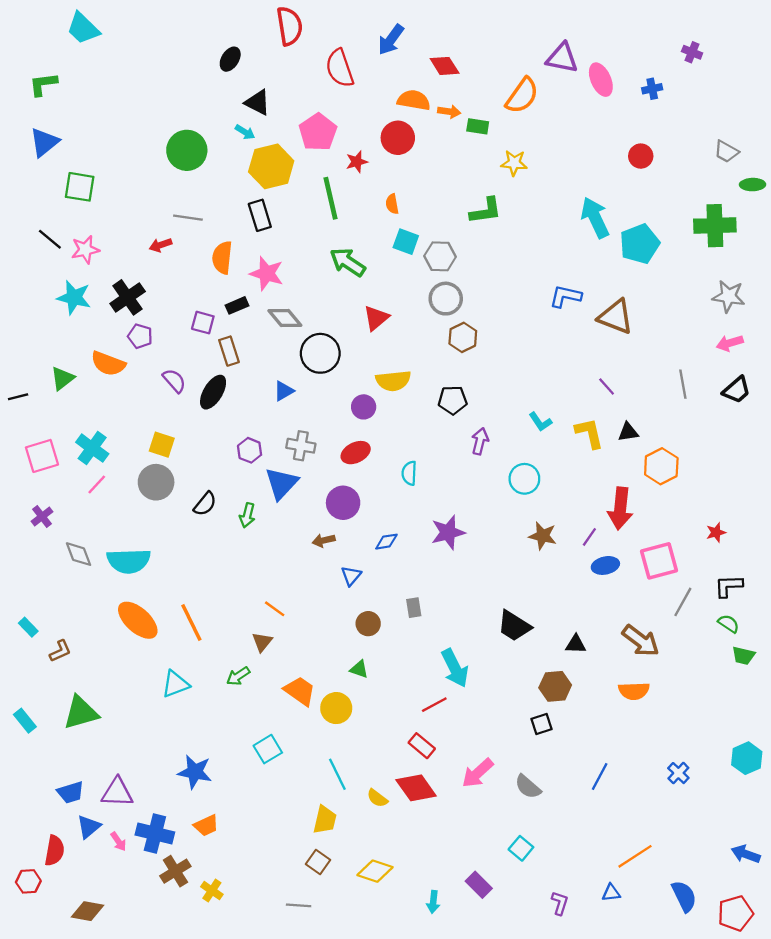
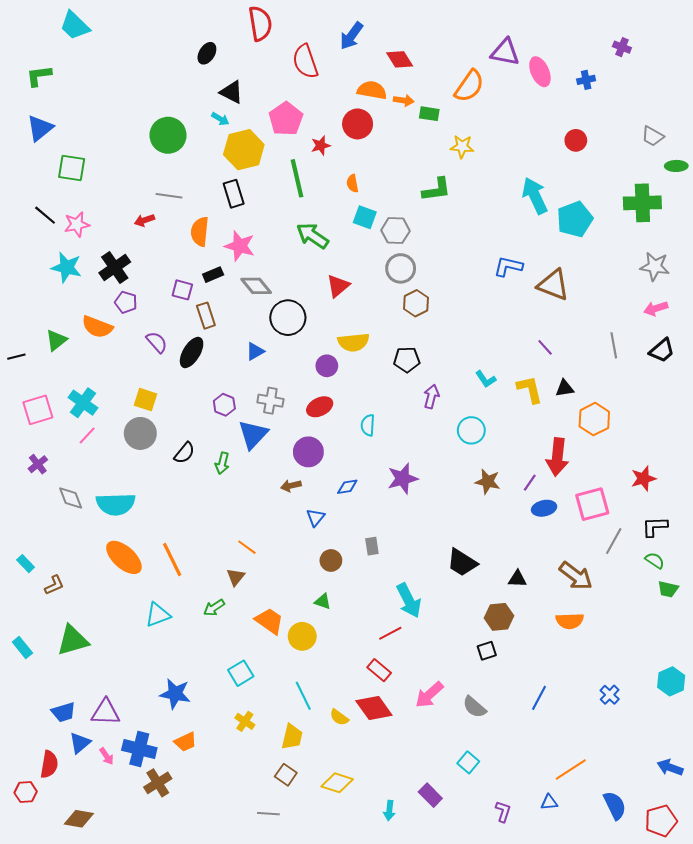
red star: (716, 532) -> (643, 479), size x1.4
yellow cross: (212, 891) -> (245, 721), moved

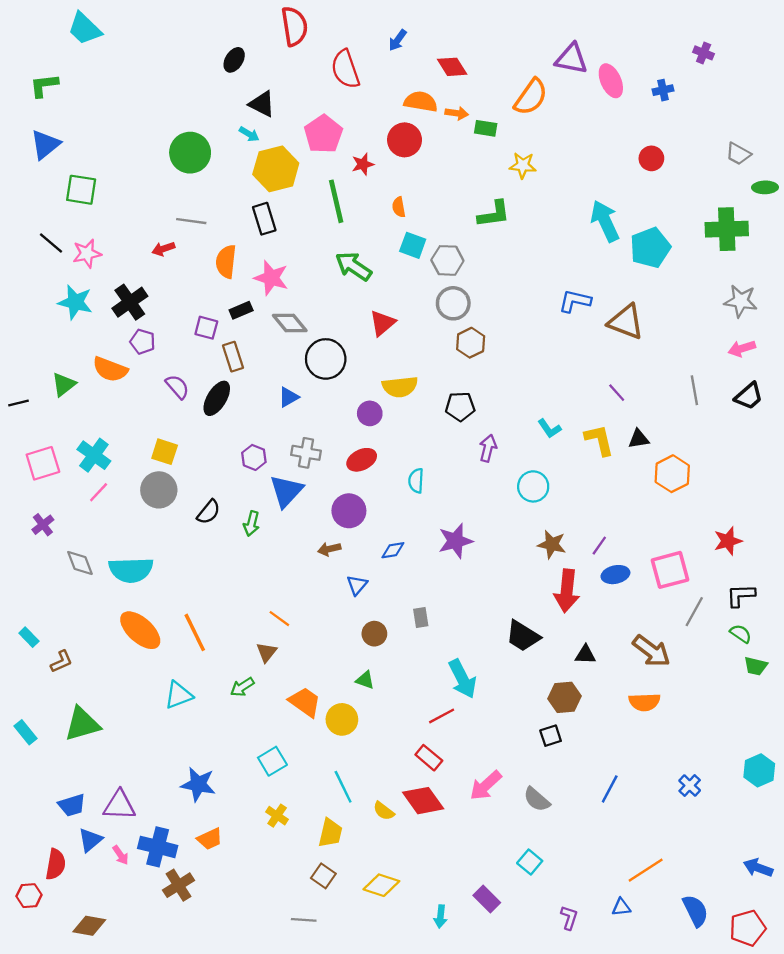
blue arrow: (351, 36) -> (398, 40), size x0.7
red arrow: (557, 457) -> (567, 591), moved

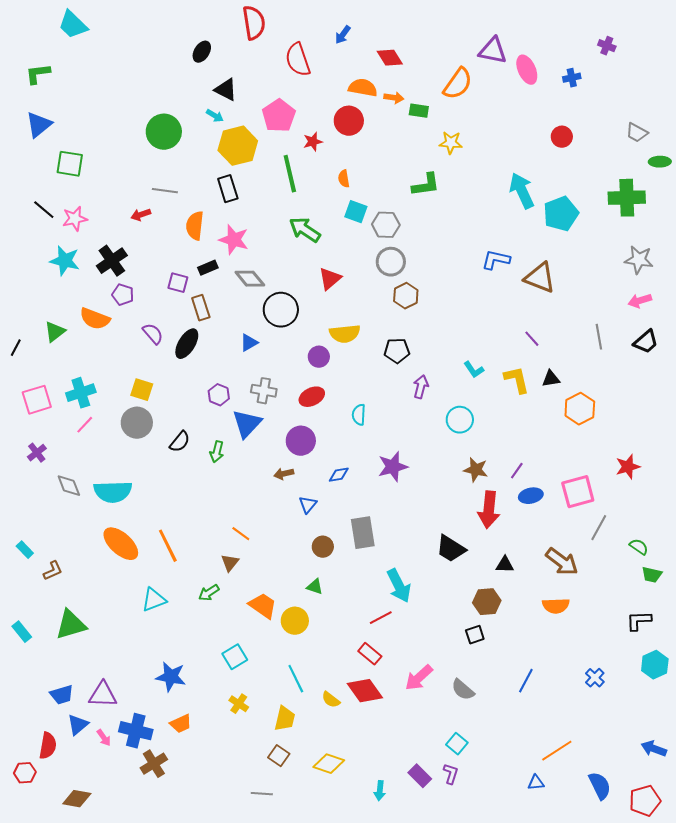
black line: (19, 403) -> (16, 348), turned -48
cyan cross: (94, 455) -> (81, 393), turned 36
black L-shape: (741, 595) -> (639, 621), moved
gray rectangle: (421, 617) -> (363, 533), size x1.8
purple L-shape: (569, 918) -> (451, 774), moved

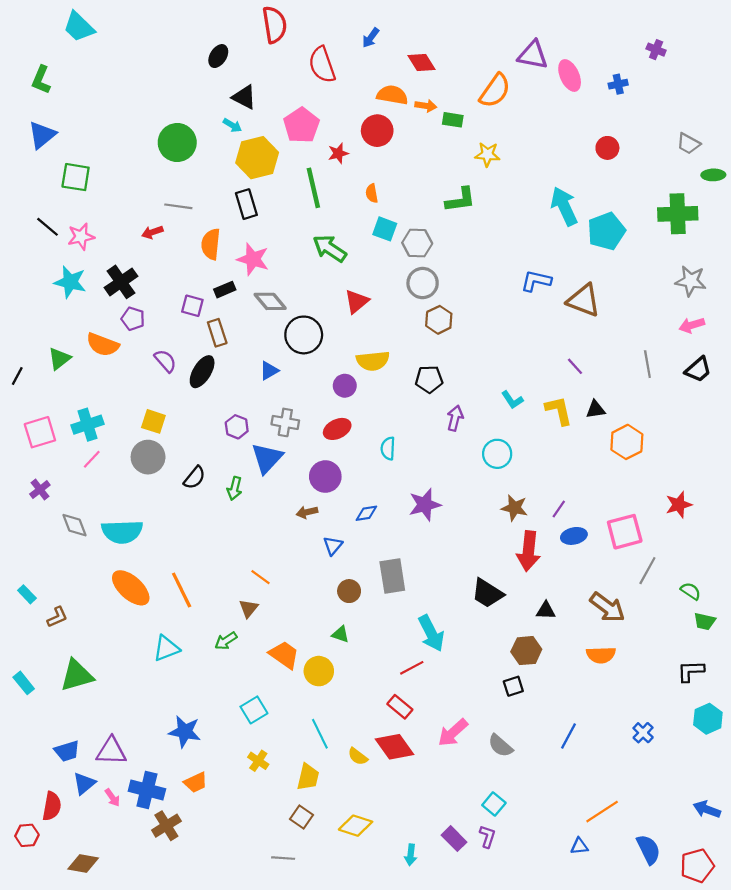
green L-shape: (38, 74) -> (41, 80), turned -60

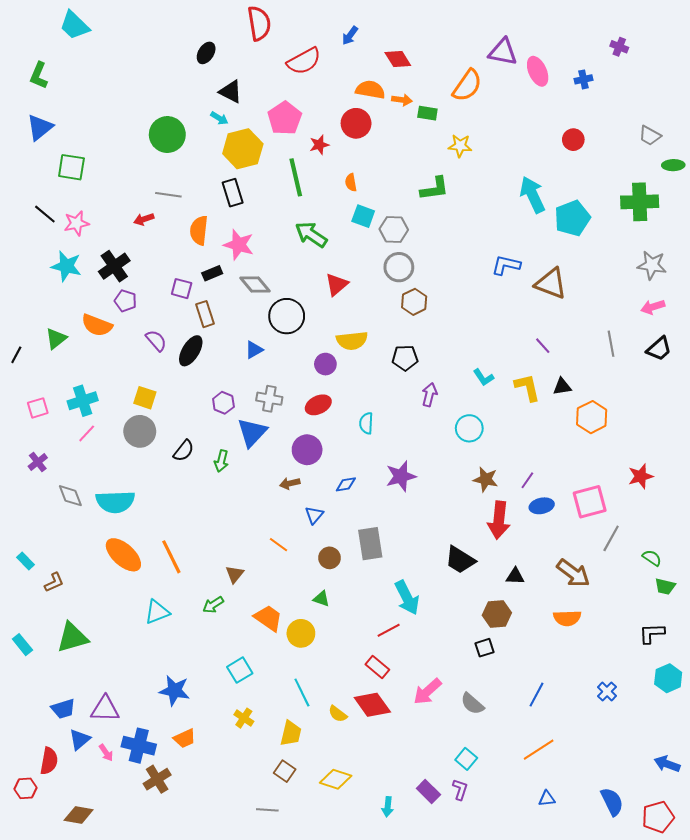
red semicircle: (322, 65) -> (304, 61), turned -100
pink square: (40, 432) -> (38, 408), size x0.7
orange line: (260, 577) -> (278, 545), moved
orange line: (602, 812) -> (539, 750), moved

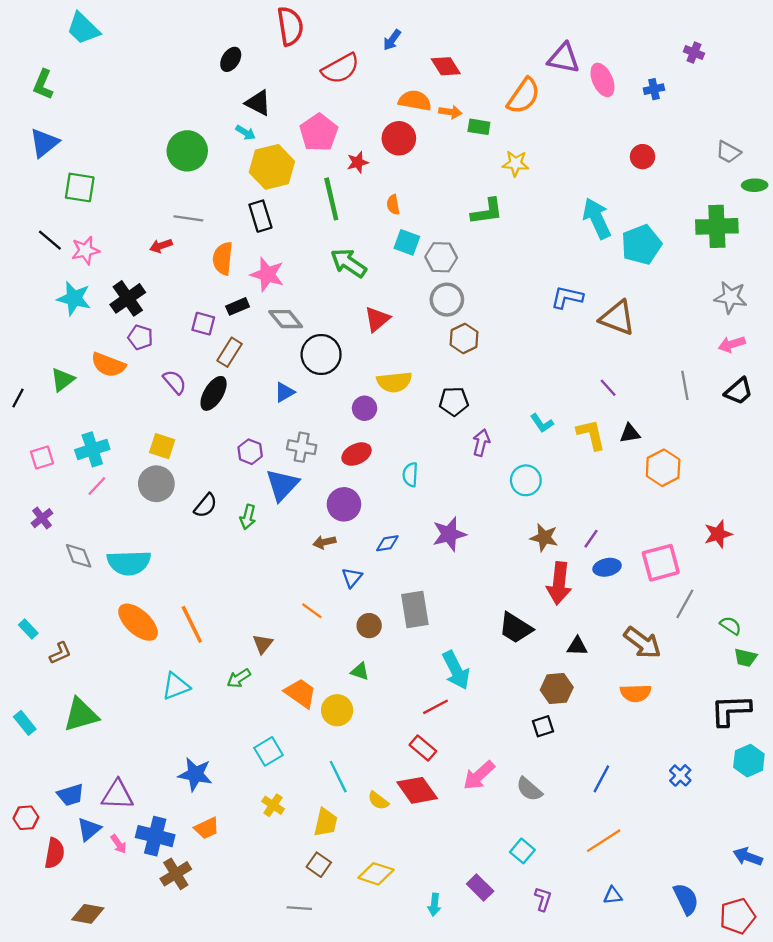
brown rectangle: (205, 314) -> (230, 352), turned 50
black L-shape: (652, 633) -> (731, 710), size x1.4
red hexagon: (26, 788) -> (26, 818), moved
purple L-shape: (460, 789) -> (543, 899), moved

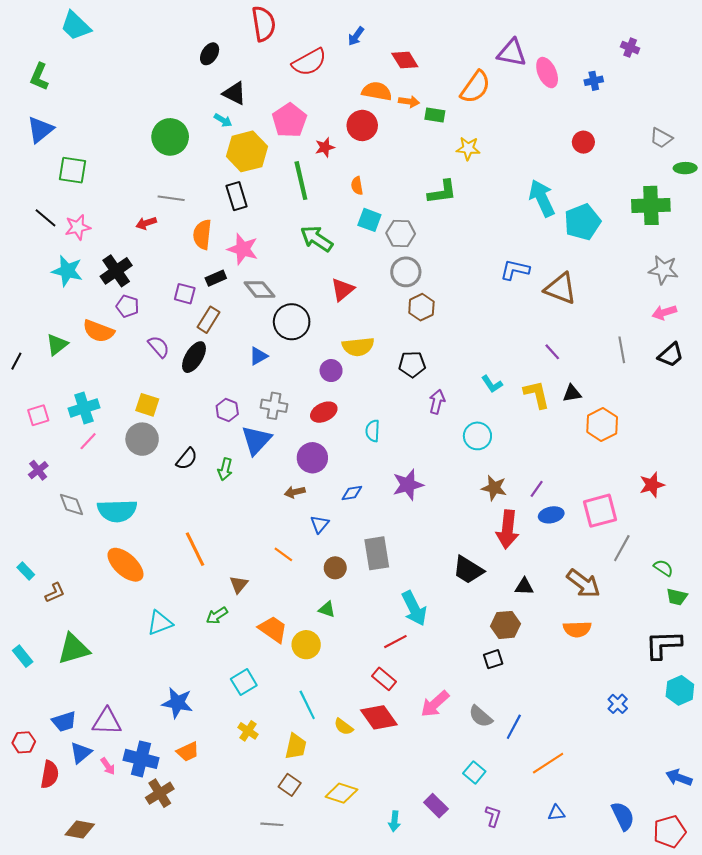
orange line: (192, 624) -> (195, 549), moved
blue line: (601, 779) -> (514, 727), moved

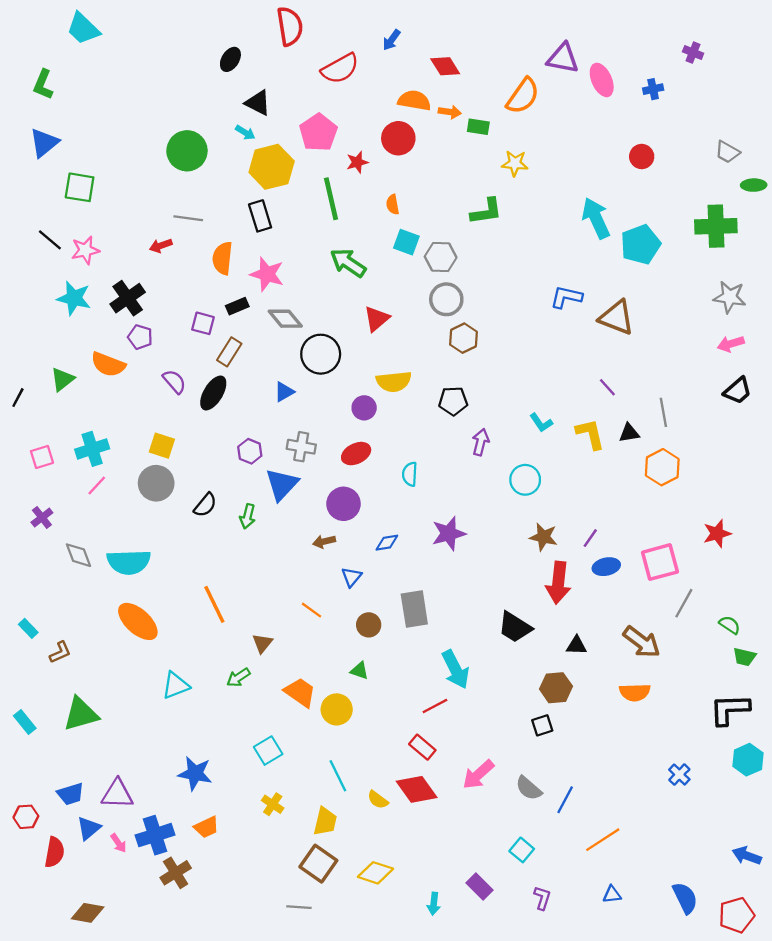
gray line: (622, 350) -> (663, 412), moved
blue cross: (141, 759) -> (155, 835), turned -32
brown square: (290, 785) -> (318, 864), size x1.5

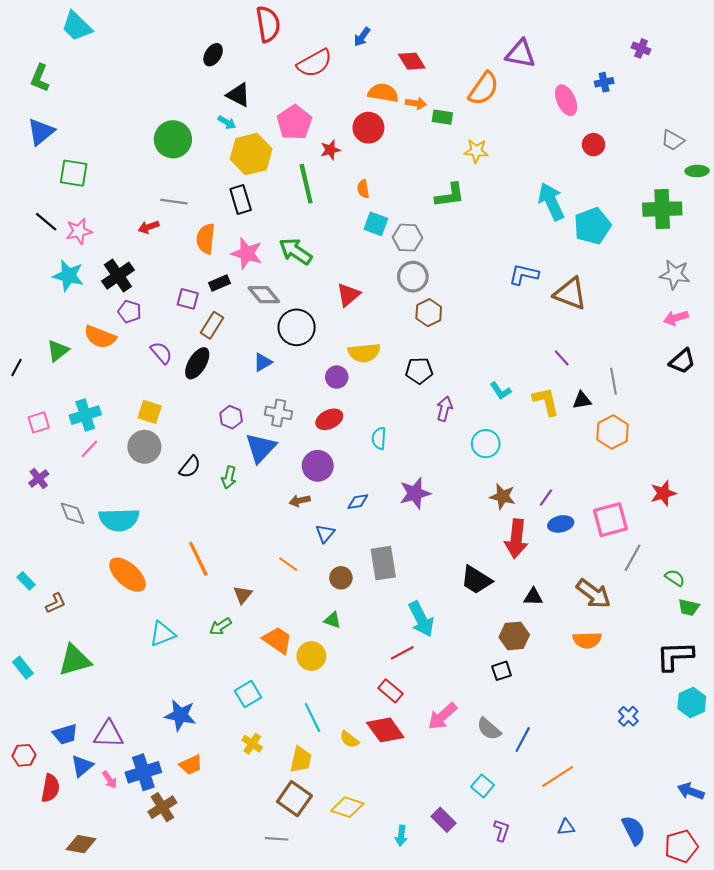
pink ellipse: (602, 80) -> (566, 100), moved
green arrow: (348, 263) -> (296, 251), moved

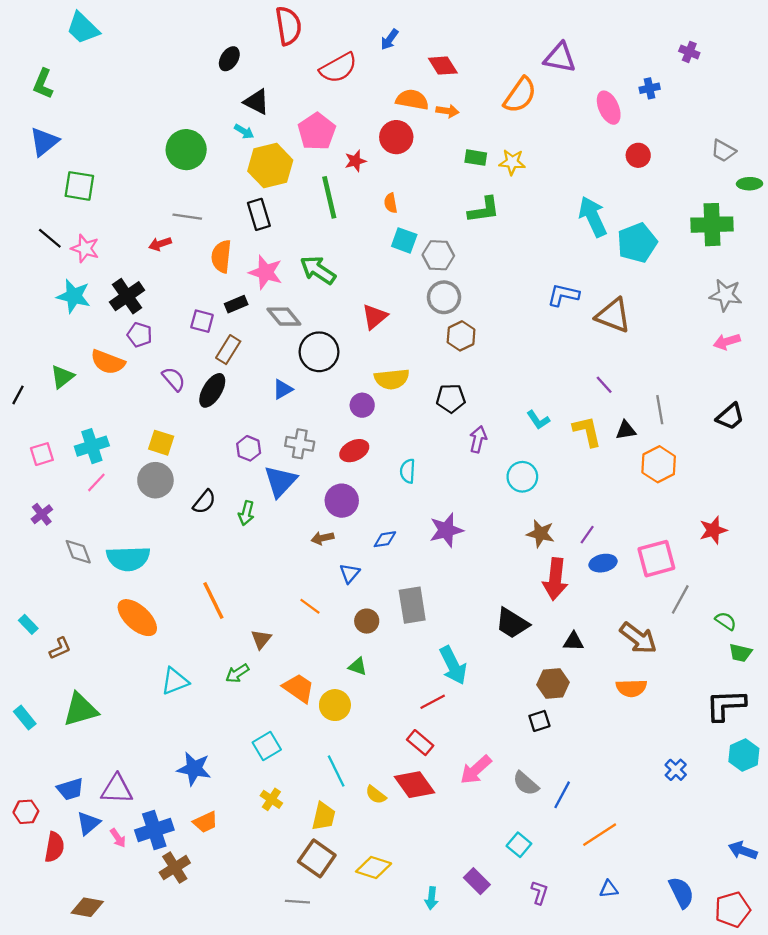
green rectangle: (442, 117) -> (476, 158), moved
pink star: (79, 231) -> (85, 248), turned 30
black trapezoid: (682, 361) -> (730, 417), moved

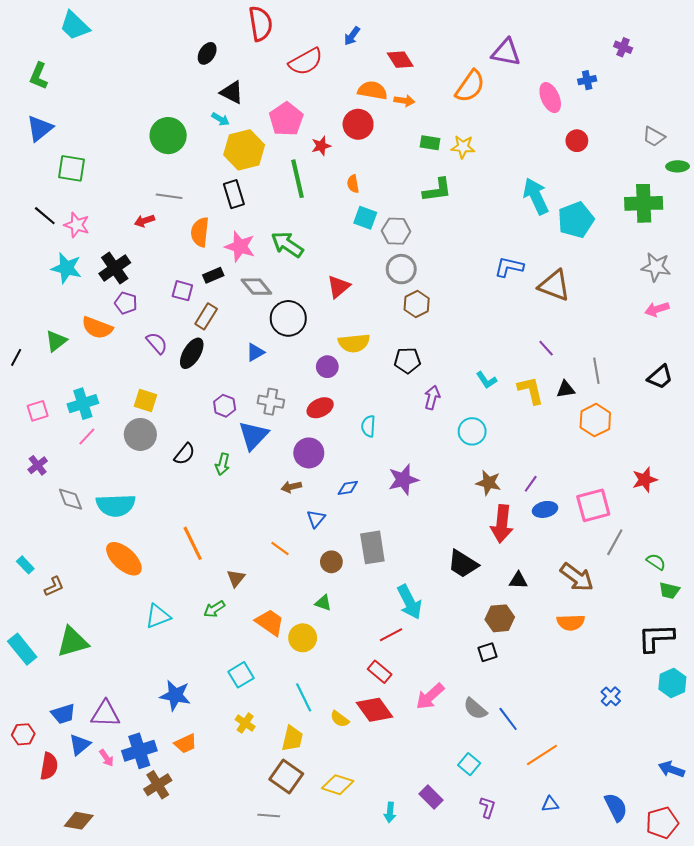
cyan rectangle: (25, 718) -> (22, 649), size x1.4
blue line: (562, 795) -> (508, 719), turned -65

